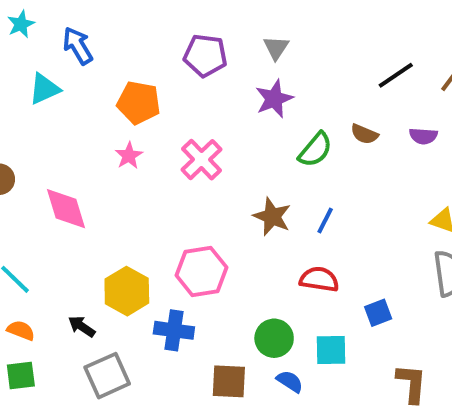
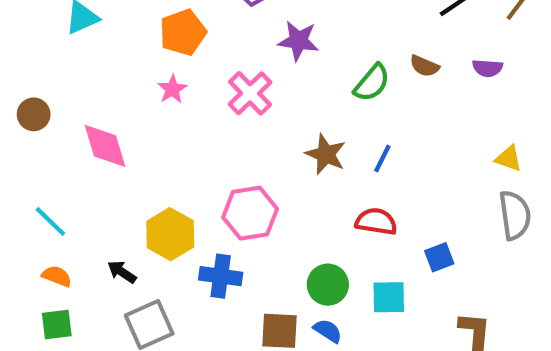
purple star: (274, 99) -> (298, 41), moved, turned 30
orange pentagon: (139, 103) -> (183, 32), turned -30
blue semicircle: (290, 381) -> (328, 331), moved

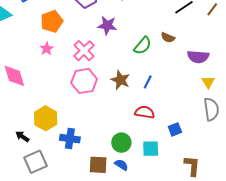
purple semicircle: (488, 68) -> (198, 57), moved, size x1.5
yellow triangle: (509, 158) -> (208, 82), turned 40
pink hexagon: (250, 213) -> (84, 81), moved

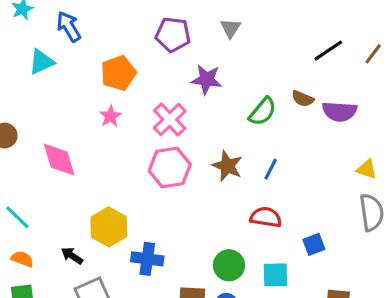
purple semicircle: (198, 57) -> (340, 111), moved
yellow triangle: (208, 82) -> (367, 169), turned -40

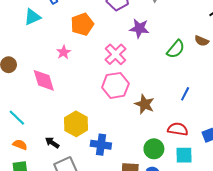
pink star: (110, 116) -> (64, 52), moved
brown star: (227, 166) -> (145, 104), moved
blue line: (271, 169) -> (185, 94), moved
red semicircle: (266, 217) -> (178, 129), moved

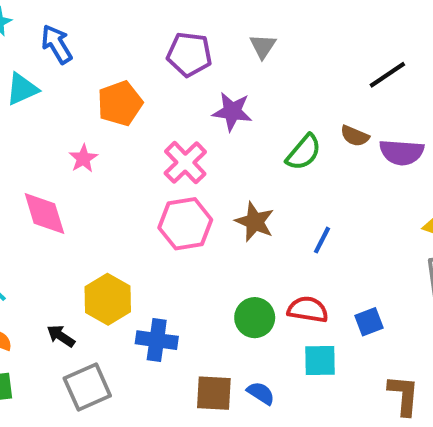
brown star: (145, 104) -> (255, 222), moved
green circle: (154, 149) -> (255, 318), moved

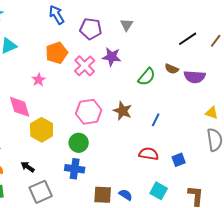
blue arrow: (57, 44) -> (57, 15), moved
pink cross: (185, 163) -> (85, 66), moved
yellow hexagon: (108, 299) -> (42, 130), moved
green circle: (255, 318) -> (79, 143), moved
cyan square: (320, 360) -> (159, 191), moved, turned 30

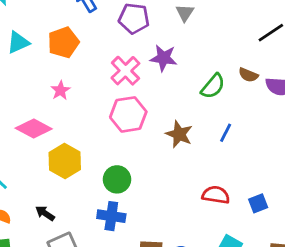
orange pentagon: (57, 53) -> (63, 42), moved
pink diamond: (20, 107) -> (34, 129), turned -45
pink hexagon: (89, 112) -> (128, 114), moved
blue line: (156, 120) -> (226, 133), moved

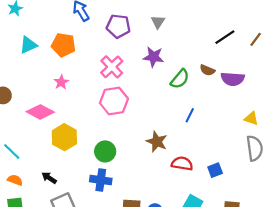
orange pentagon: (63, 42) -> (63, 45), turned 30
purple star: (164, 58) -> (153, 57), moved
brown star: (179, 134) -> (157, 142), moved

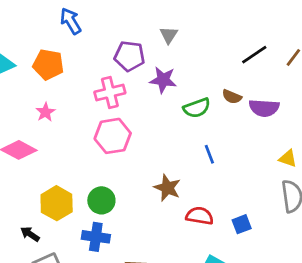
purple pentagon: (118, 26) -> (129, 56), moved
pink cross: (112, 67) -> (110, 92), turned 30
green semicircle: (180, 79) -> (197, 108), turned 30
blue line: (190, 115) -> (209, 154), turned -48
yellow hexagon: (64, 137) -> (57, 203), moved

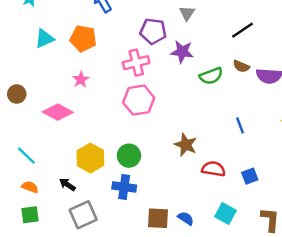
black line: (254, 55) -> (242, 30), moved
blue line: (209, 154) -> (240, 125), moved

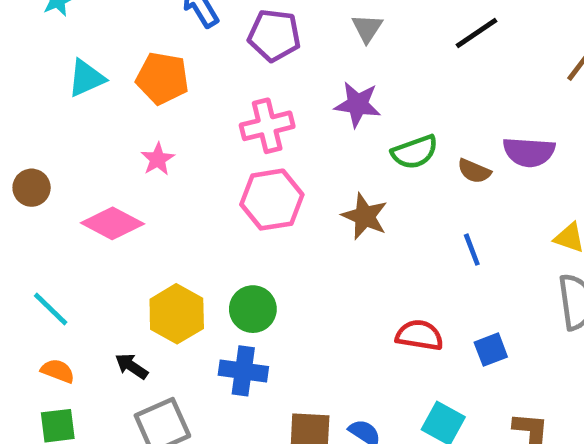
black line: (242, 30) -> (477, 33), moved
purple pentagon: (153, 31) -> (274, 35), moved
brown semicircle: (241, 66) -> (474, 171), moved
brown star: (186, 145) -> (365, 216), moved

